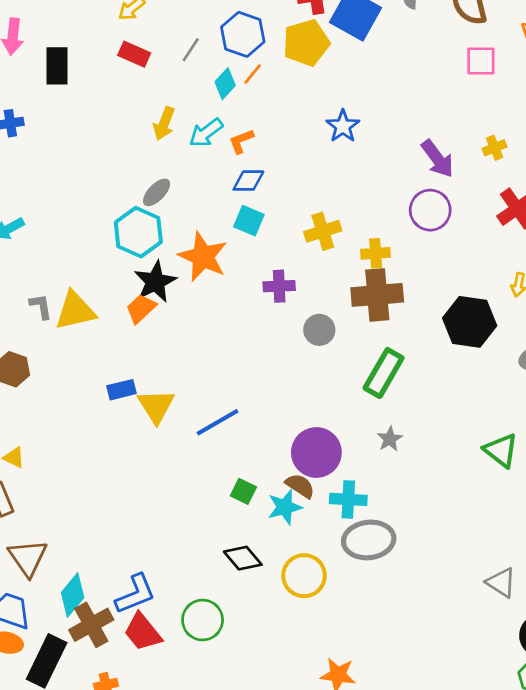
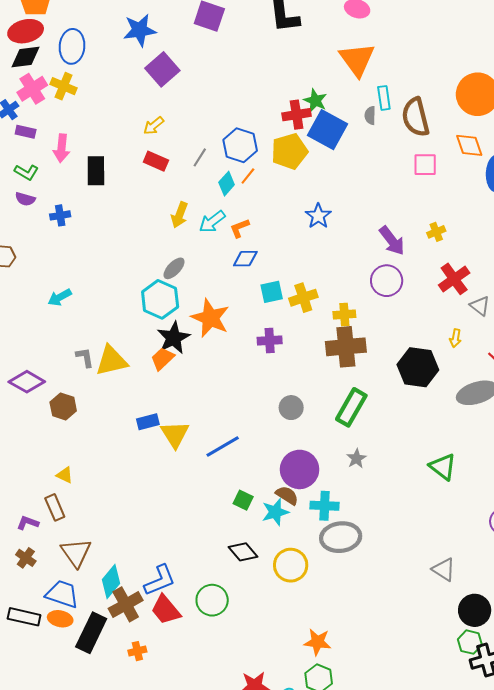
cyan square: (249, 221) -> (272, 292), moved, turned -35
gray circle: (319, 330) -> (291, 408), moved

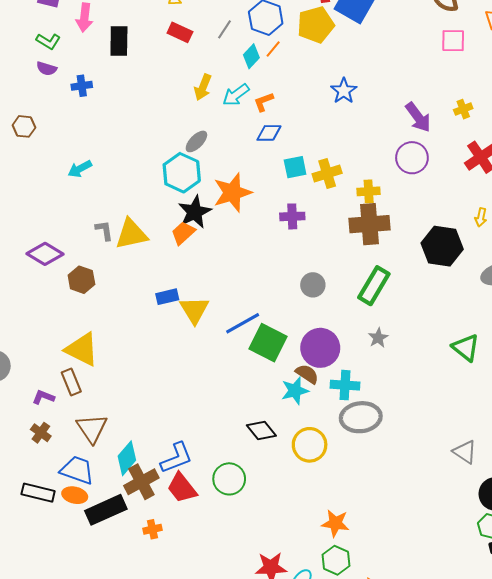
orange star: (210, 318) -> (232, 193), turned 30
yellow triangle: (65, 475) -> (82, 349), size x2.0
green square: (243, 500) -> (268, 343), moved, size x1.8
black rectangle: (91, 633) -> (106, 510), turned 39

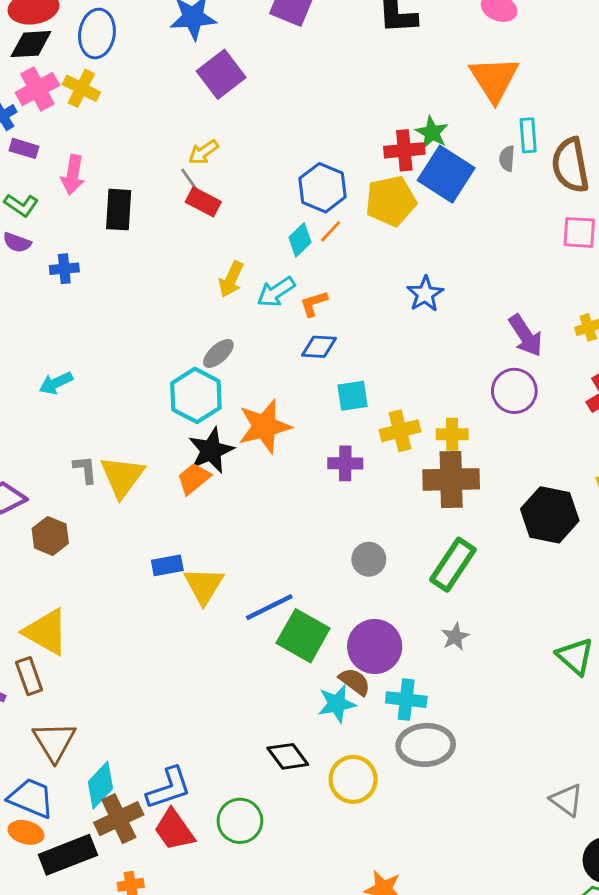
gray line: (224, 29) -> (190, 181), moved, turned -72
yellow cross: (327, 174) -> (400, 431), moved
yellow triangle: (131, 234) -> (122, 477), turned -44

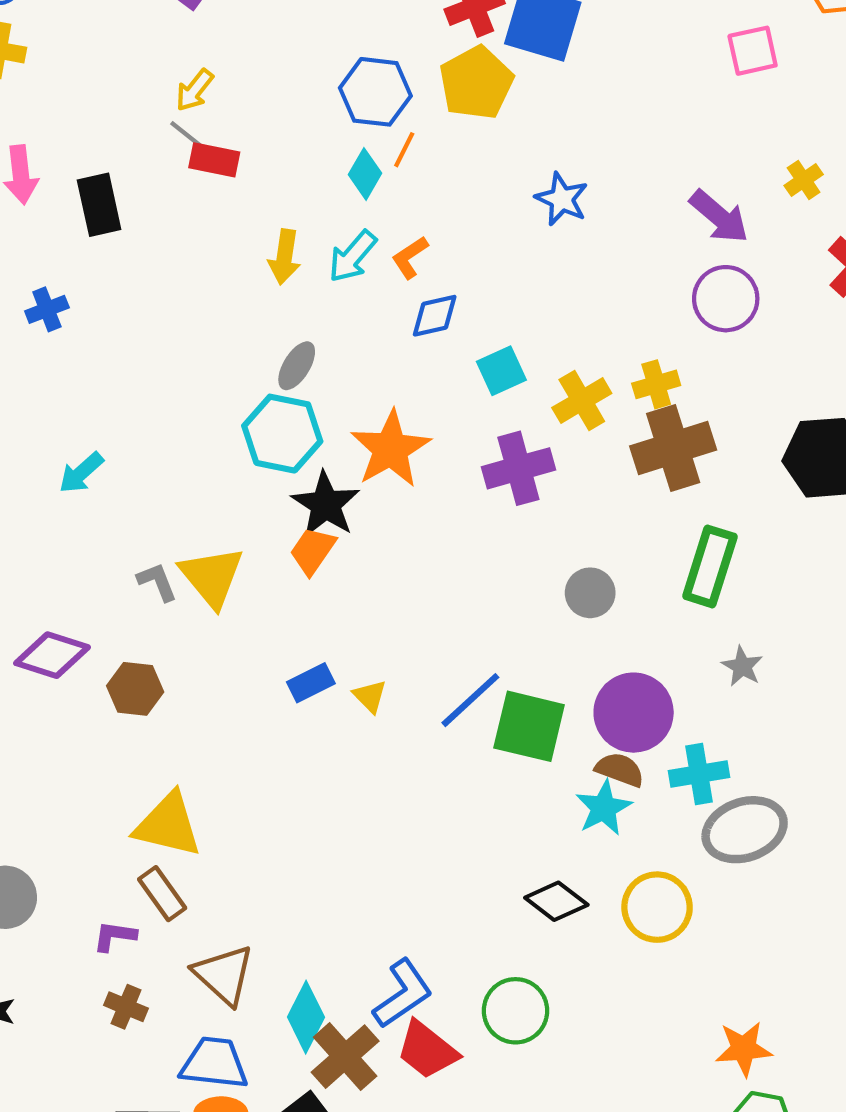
purple cross: (345, 463) -> (518, 468), size x1.4
yellow triangle: (204, 586) -> (370, 696), size x0.6

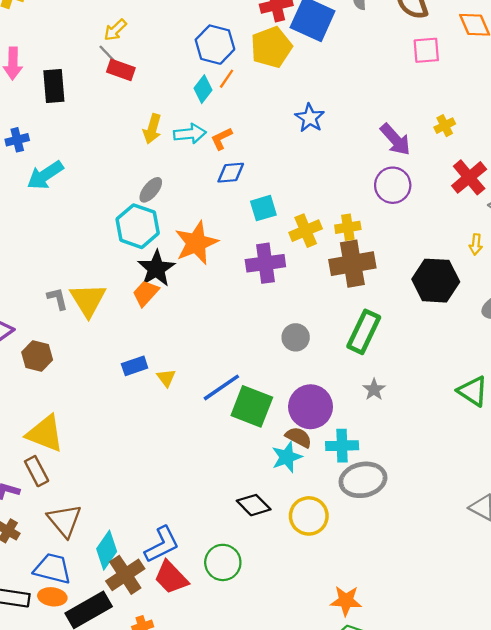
cyan arrow: (352, 256) -> (190, 134), turned -144
cyan arrow: (81, 473) -> (45, 175), moved, size x1.4

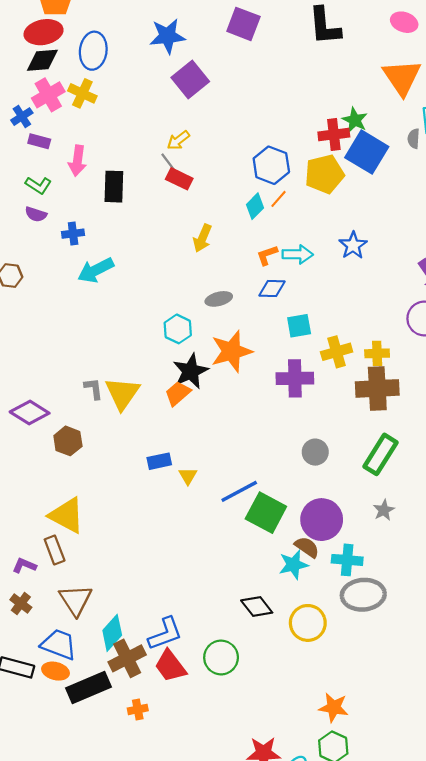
cyan arrow: (190, 134) -> (298, 254), moved
gray ellipse: (151, 190) -> (219, 299), moved, turned 30
cyan hexagon: (138, 226) -> (178, 329), size x0.7

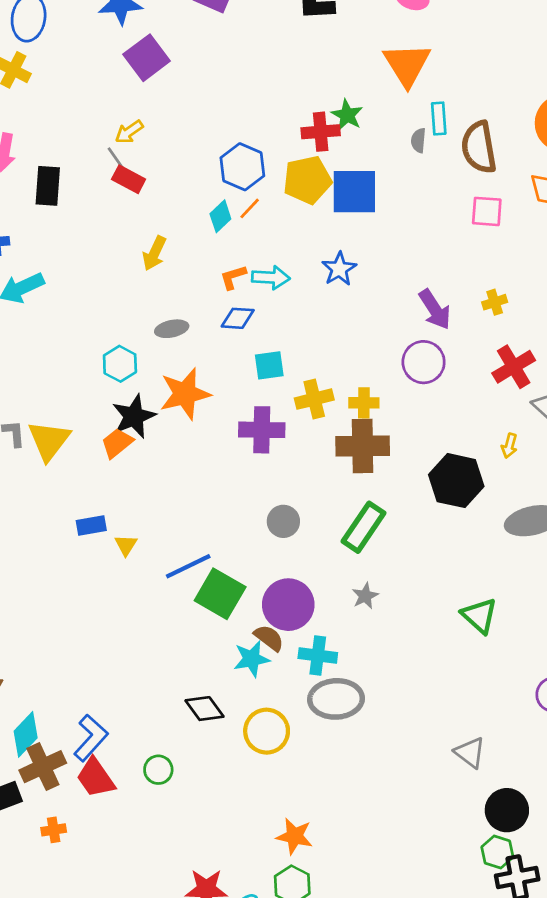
blue square: (367, 152) -> (354, 192), moved, turned -33
blue L-shape: (165, 634) -> (91, 738), turned -30
green circle: (221, 657) -> (158, 770), size x0.7

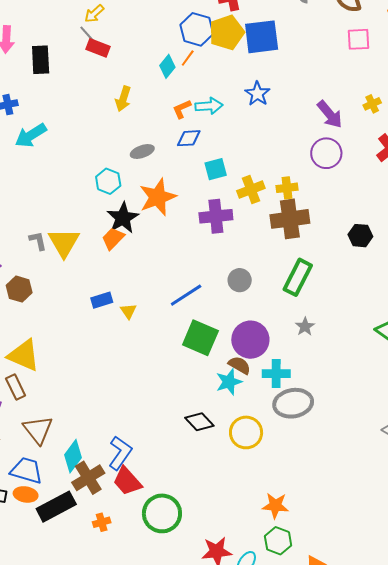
blue hexagon: (242, 167) -> (197, 29), moved
black hexagon: (456, 481) -> (360, 236), size x0.6
blue line: (188, 566) -> (186, 295), moved
green circle: (158, 770) -> (162, 513), moved, size x1.8

